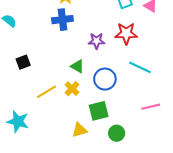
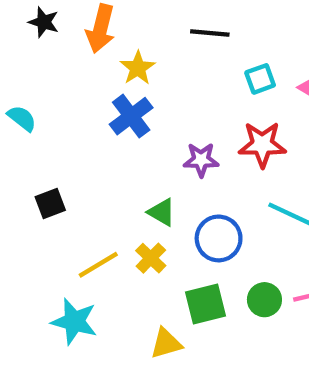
blue cross: (62, 20) -> (131, 116), turned -30
cyan star: (18, 122) -> (74, 322), moved
green circle: (117, 133) -> (264, 300), moved

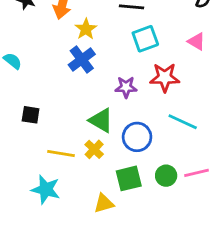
cyan square: (260, 79) -> (145, 39), moved, size x1.4
black square: (50, 203) -> (31, 115), turned 30
green triangle: (162, 212) -> (101, 120), size x1.4
yellow line: (98, 265) -> (61, 154), turned 40

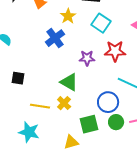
yellow star: (86, 29) -> (68, 16), moved
cyan square: (145, 39) -> (101, 23), turned -36
blue circle: (137, 137) -> (108, 102), moved

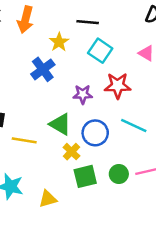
blue circle: (108, 102) -> (95, 133), moved
yellow cross: (64, 103) -> (71, 152), moved
yellow line: (40, 106) -> (24, 140), moved
yellow triangle: (71, 142) -> (48, 199), moved

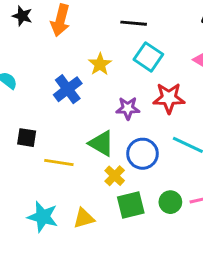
yellow star: (59, 42) -> (100, 64), moved
blue cross: (43, 69) -> (68, 89), moved
yellow triangle: (48, 199) -> (84, 218), moved

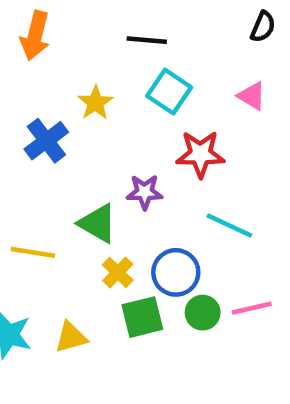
purple star: (128, 108) -> (145, 192), moved
blue circle: (142, 154) -> (176, 272), moved

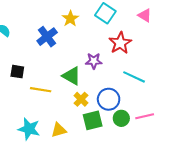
red star: (200, 154) -> (120, 43), turned -30

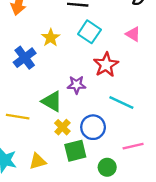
green circle: (121, 118) -> (107, 167), moved

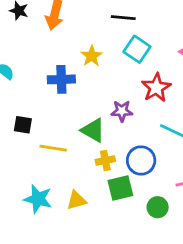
blue cross: (25, 58) -> (61, 79), turned 35
yellow cross: (62, 127) -> (105, 160), turned 35

